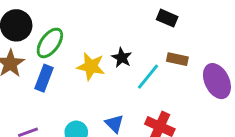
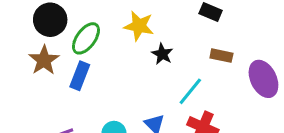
yellow star: (91, 66) -> (139, 26), moved
cyan line: (148, 77) -> (190, 91), moved

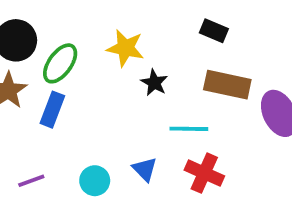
brown rectangle: (221, 56) -> (227, 85), size x1.6
cyan line: (190, 91) -> (189, 129), turned 52

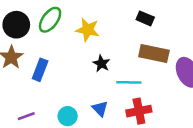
green ellipse: (60, 63) -> (50, 20), moved
black star: (154, 83) -> (101, 64), moved
red cross: (204, 173) -> (139, 111), turned -35

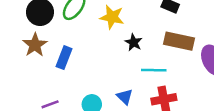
black star: (101, 64) -> (134, 42), moved

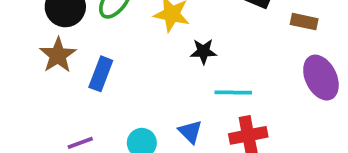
brown rectangle: (179, 41) -> (304, 22), moved, size x0.6
black star: (134, 42) -> (203, 51), turned -30

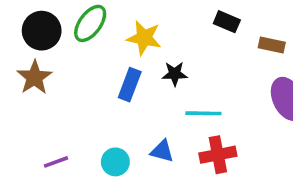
blue rectangle: (101, 74) -> (130, 85), moved
blue triangle: (190, 132) -> (162, 151), turned -30

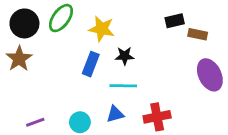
black rectangle: (227, 22) -> (175, 21), moved, turned -36
cyan line: (203, 113) -> (123, 86), moved
blue triangle: (162, 151) -> (115, 114), turned -30

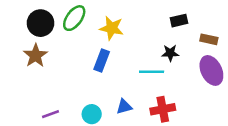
brown rectangle: (198, 34) -> (209, 39), moved
black star: (125, 56) -> (170, 53), moved
cyan line: (123, 86) -> (152, 72), moved

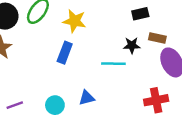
brown rectangle: (209, 39) -> (157, 38), moved
red cross: (163, 109) -> (156, 100), moved

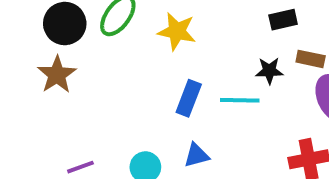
blue rectangle: (65, 53) -> (189, 98), moved

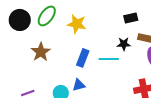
brown star: (57, 75) -> (41, 52), moved
blue triangle: (197, 155) -> (79, 85), moved

